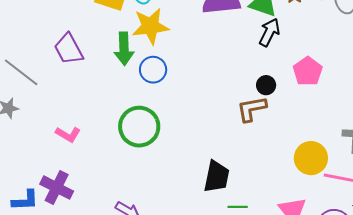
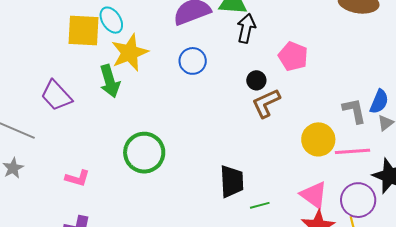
blue circle: (153, 70) -> (193, 61), moved
brown L-shape: (252, 109) -> (266, 103), moved

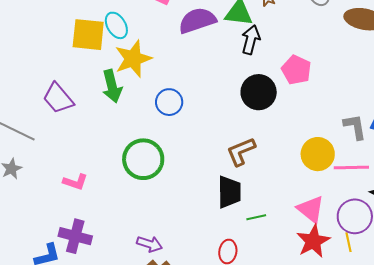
blue circle: (193, 61) -> (169, 102), moved
black circle: (256, 80) -> (259, 92), size x1.8
brown L-shape: (266, 103) -> (241, 151), moved

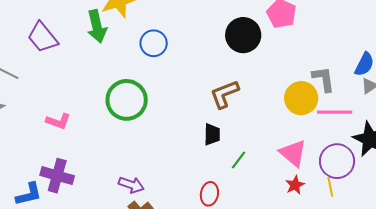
gray L-shape: (355, 127) -> (324, 79), moved
black trapezoid: (229, 192) -> (212, 134), size x0.7
green line: (256, 217) -> (239, 160), turned -42
red star: (313, 241) -> (295, 185), size x0.6

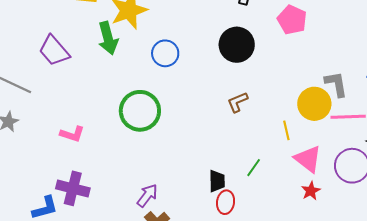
black circle: (243, 35) -> (237, 45), moved
brown L-shape: (224, 94) -> (238, 102), size x0.7
black trapezoid: (212, 134) -> (217, 181), moved
purple arrow: (131, 185) -> (147, 196), turned -70
yellow line: (330, 187) -> (286, 130), moved

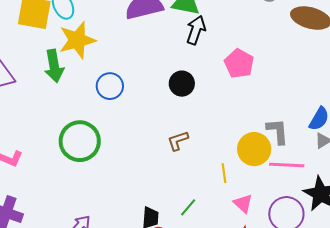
black circle: (237, 45) -> (182, 84), size x0.7
pink triangle: (308, 159) -> (243, 203), size x0.7

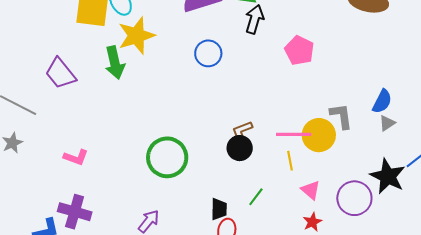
black circle: (182, 84) -> (240, 148), moved
blue circle: (110, 86) -> (208, 53), moved
green circle: (80, 141) -> (167, 157), moved
pink line: (287, 165) -> (294, 134), moved

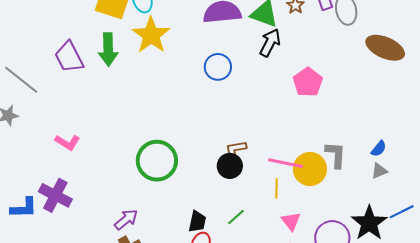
yellow star: (136, 36) -> (151, 35), turned -30
green arrow: (115, 63) -> (108, 49), moved
blue semicircle: (382, 101) -> (379, 149), size x0.7

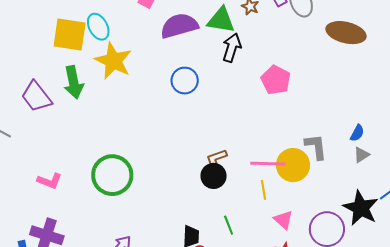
green circle: (157, 161) -> (112, 175), moved
green line: (236, 217) -> (229, 225), turned -60

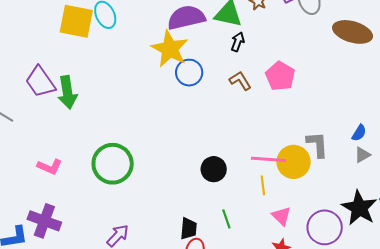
black arrow: (232, 48) -> (238, 42), size x0.7
yellow star: (113, 61) -> (170, 49), moved
green arrow: (74, 82) -> (67, 92), moved
brown L-shape: (216, 159) -> (240, 81), moved, turned 75

